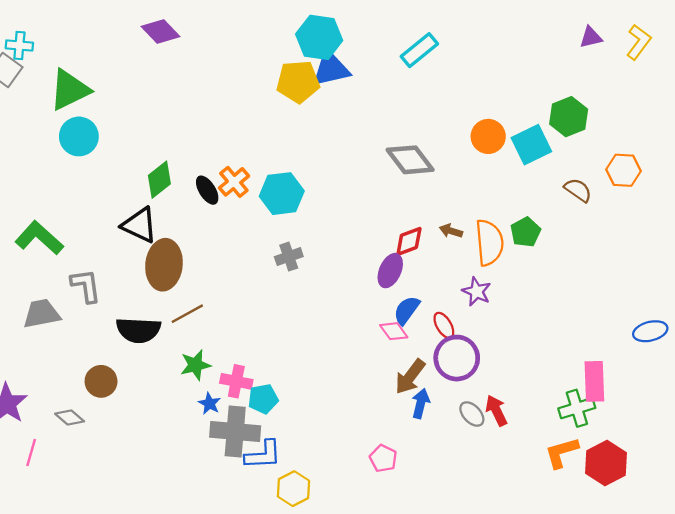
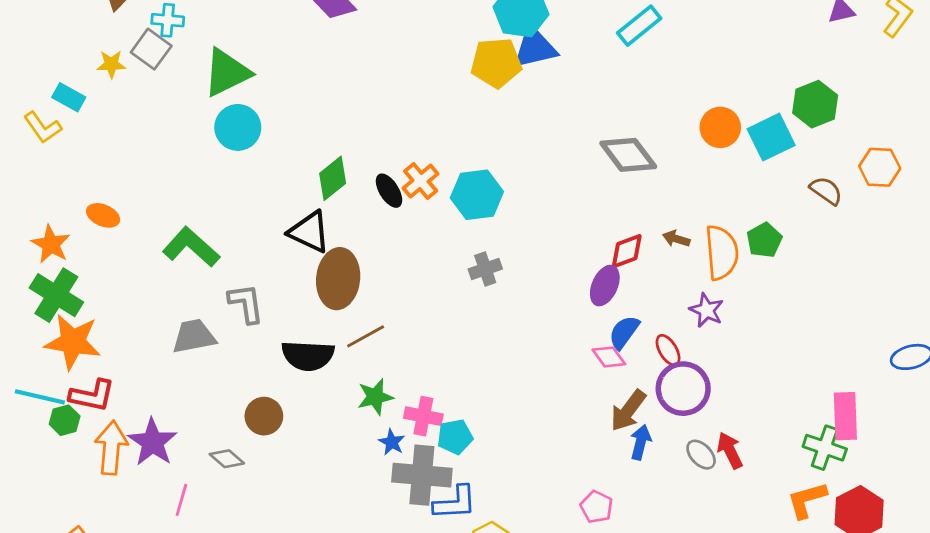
green cross: (577, 408) -> (825, 448), turned 36

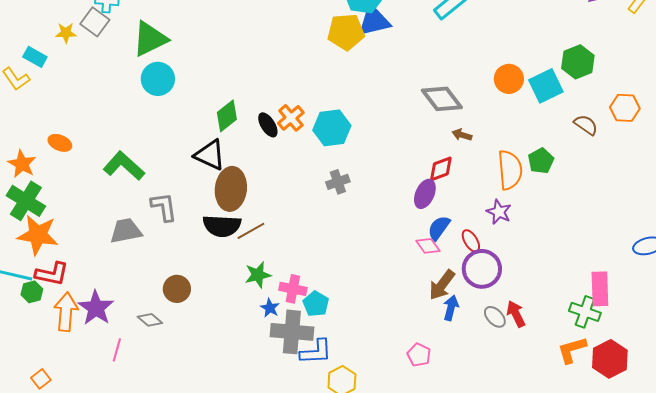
brown arrow: (676, 239) -> (462, 135), moved
black semicircle: (308, 356) -> (222, 226), moved
cyan pentagon: (455, 437) -> (316, 304), turned -30

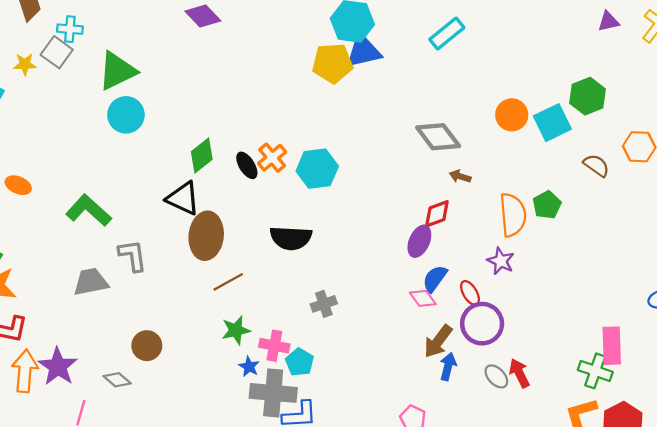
gray cross: (338, 182) -> (324, 304), moved
black semicircle: (222, 226) -> (291, 238), moved

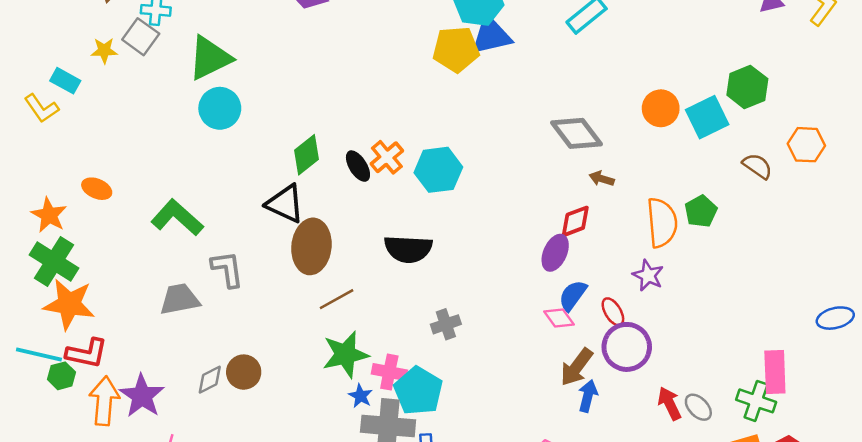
green star: (236, 330) -> (345, 354), size x1.4
cyan pentagon: (300, 362) -> (418, 391), size x1.5
gray ellipse: (496, 376) -> (698, 407), moved
gray diamond: (117, 380) -> (210, 380), moved, turned -68

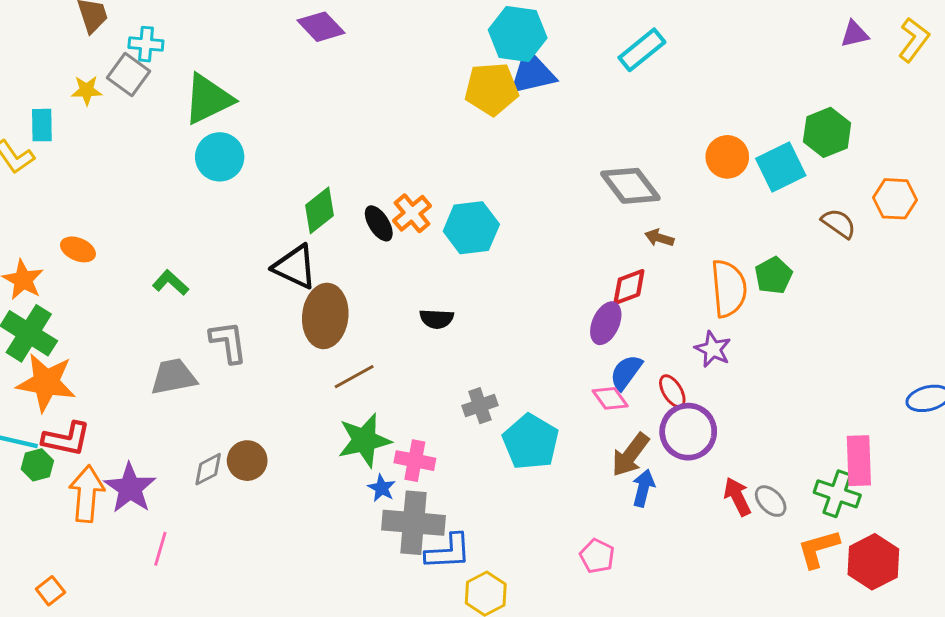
cyan rectangle: (65, 81) -> (42, 125), turned 60
green L-shape: (177, 218) -> (171, 283), size x0.6
black semicircle: (408, 249) -> (437, 319), size x0.6
cyan pentagon: (418, 391) -> (531, 442), moved

